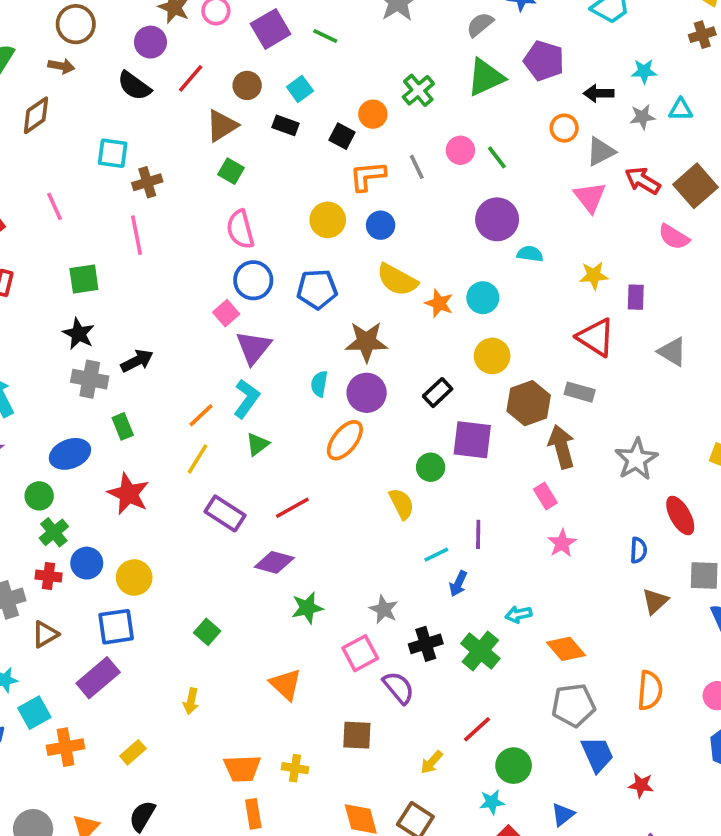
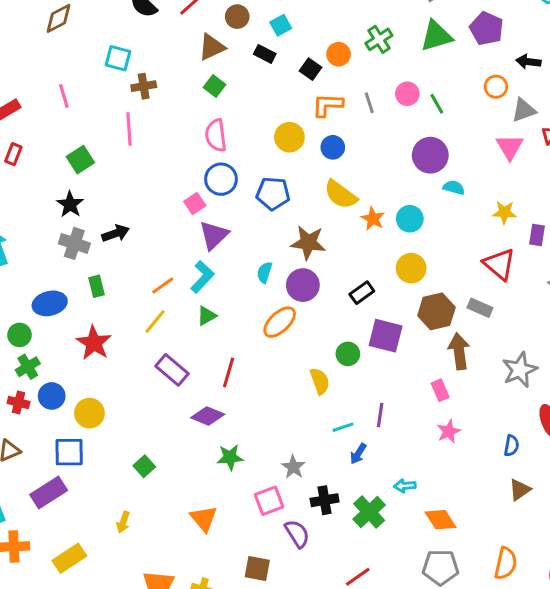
green square: (84, 279) -> (80, 160), turned -32
red line: (292, 508) -> (229, 372), turned -52
yellow rectangle: (133, 752) -> (69, 558), size x1.5

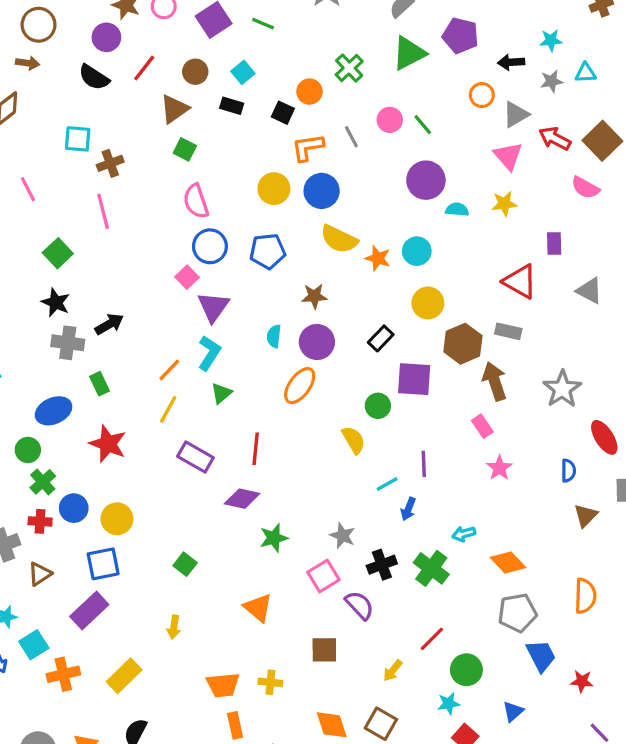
blue circle: (333, 147) -> (322, 191), size x1.4
yellow star: (504, 212) -> (504, 204), moved
brown star: (308, 243) -> (314, 296), size x0.7

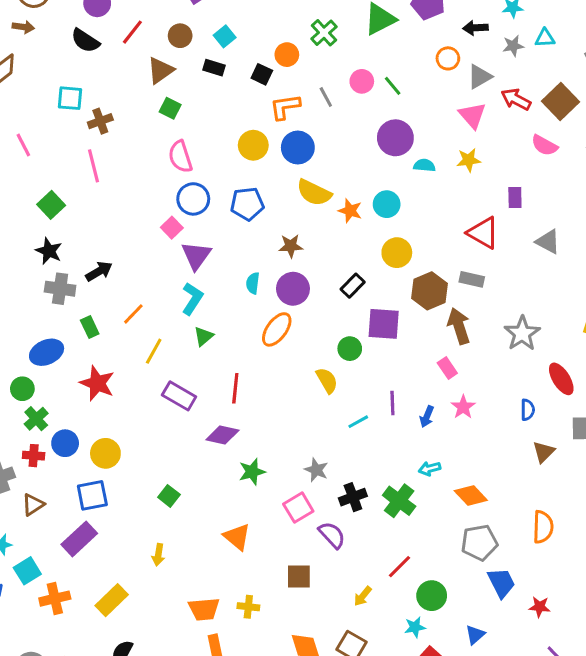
orange line: (169, 370) -> (133, 314), moved
blue arrow: (408, 509) -> (427, 417), moved

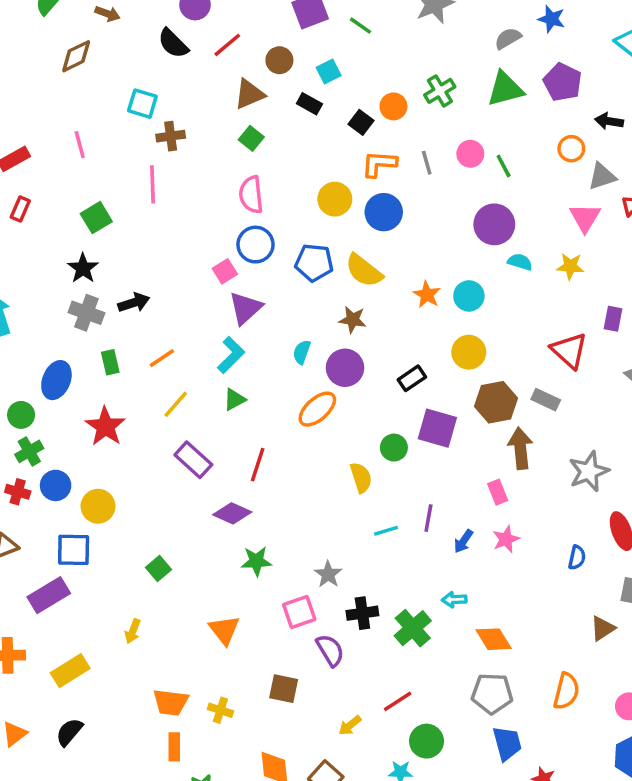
yellow semicircle: (314, 193) -> (364, 271), moved
blue ellipse: (47, 352) -> (56, 380), turned -56
brown triangle: (544, 452) -> (603, 628), moved

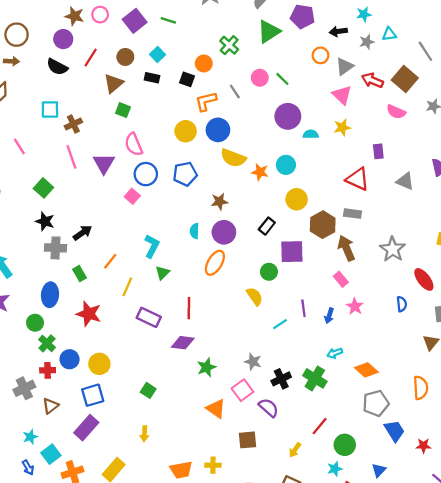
yellow semicircle: (364, 271) -> (233, 158), moved
purple triangle: (245, 308) -> (104, 163), moved
orange triangle: (224, 630) -> (216, 409), moved

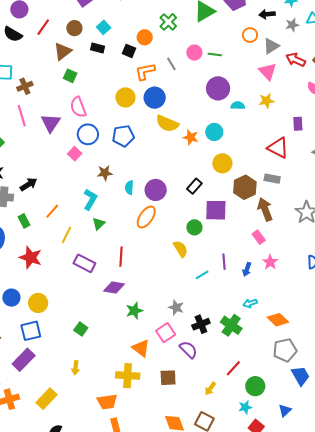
green line: (282, 79) -> (215, 55), turned -40
brown star: (219, 202) -> (105, 173), moved
yellow cross: (213, 465) -> (128, 376), moved, size x1.6

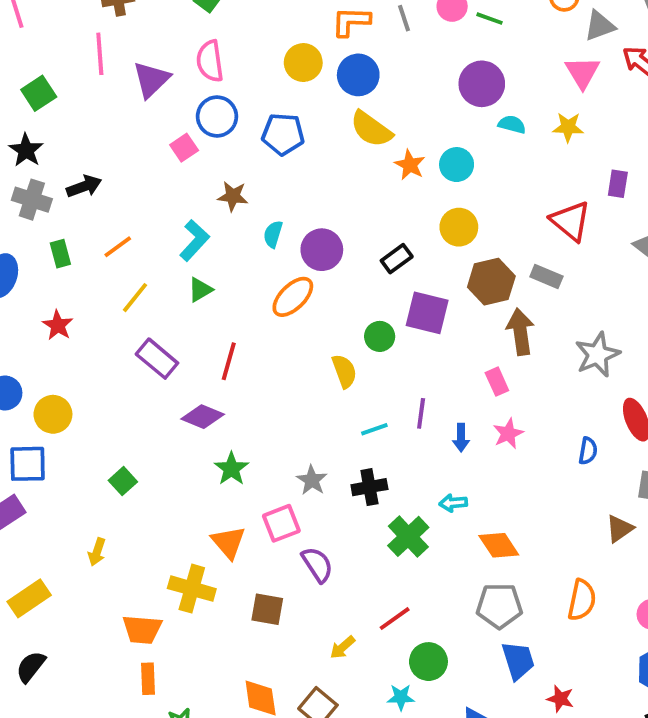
red star: (31, 257) -> (58, 325), size x0.7
blue arrow: (247, 269) -> (461, 438), turned -32
green star: (134, 311) -> (231, 469), turned -30
black cross: (201, 324) -> (369, 487), moved

